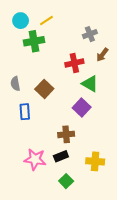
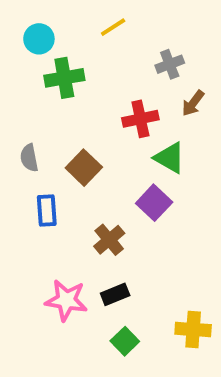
yellow line: (46, 21) -> (113, 27), moved
brown cross: (66, 134) -> (109, 240), moved, turned -35
yellow cross: (95, 161) -> (193, 329), moved

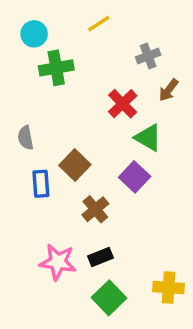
red cross: (140, 119) -> (123, 104), turned -32
brown square: (84, 168) -> (75, 165), moved
green square: (125, 341) -> (109, 298), size x1.4

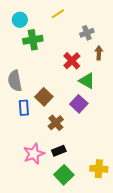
brown arrow: (169, 90) -> (99, 53), turned 144
gray semicircle: (26, 138) -> (15, 81), size x1.5
pink star: (58, 262) -> (34, 154), turned -30

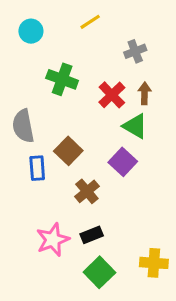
green cross: (33, 40) -> (62, 79), moved, turned 30
brown arrow: (99, 53) -> (145, 93), moved

